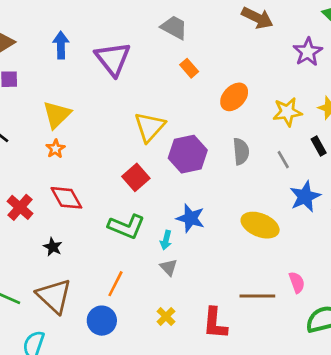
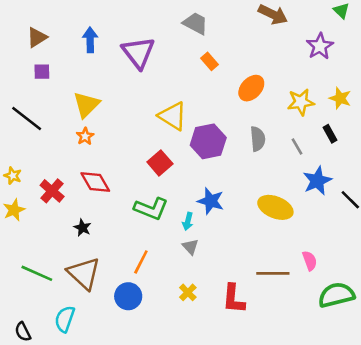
yellow triangle: (150, 127) -> (173, 116), turned -40

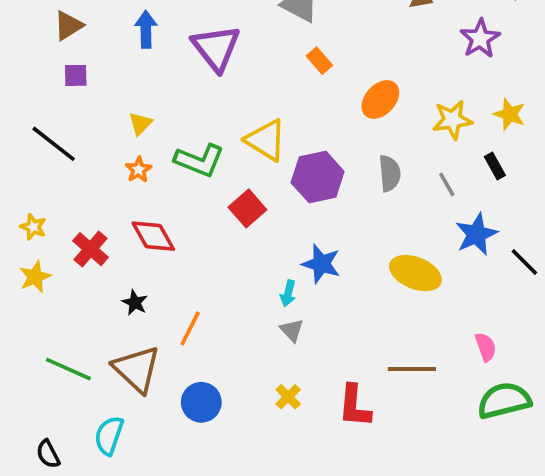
yellow triangle: (86, 105) -> (140, 123), size x0.6
green L-shape: (151, 209) -> (199, 160), moved
pink semicircle: (310, 261) -> (486, 347), moved
orange line: (141, 262) -> (190, 328), moved

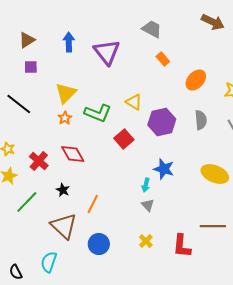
yellow triangle: (140, 123) -> (66, 93), size x1.6
yellow triangle: (266, 140) -> (134, 102), size x0.7
green line: (68, 369) -> (27, 202), moved, turned -70

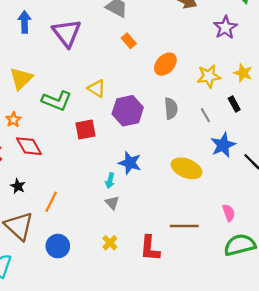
orange star: (65, 118) -> (13, 120), moved
red square: (124, 139) -> (86, 130), turned 30

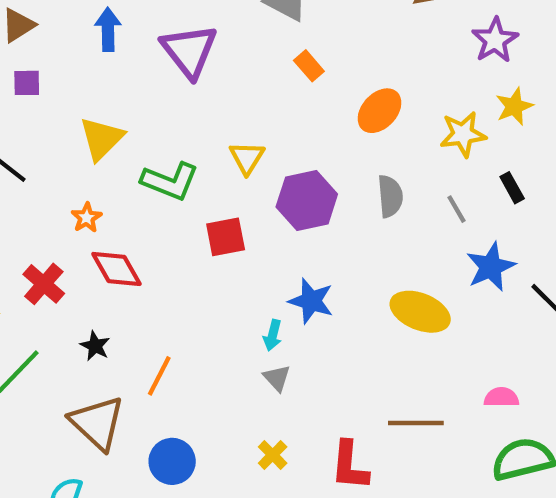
yellow star: (243, 73) -> (514, 106), moved, turned 30
yellow triangle: (97, 88) -> (247, 158), turned 30
pink semicircle: (229, 213) -> (501, 397), turned -70

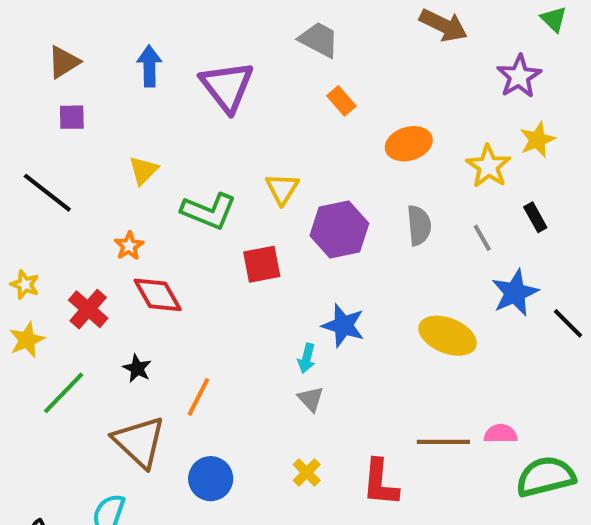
orange ellipse: (380, 111) -> (409, 144), turned 30
yellow star: (463, 134) -> (488, 166), turned -30
yellow triangle: (102, 138) -> (143, 170), size x0.7
pink semicircle: (501, 397) -> (501, 434), moved

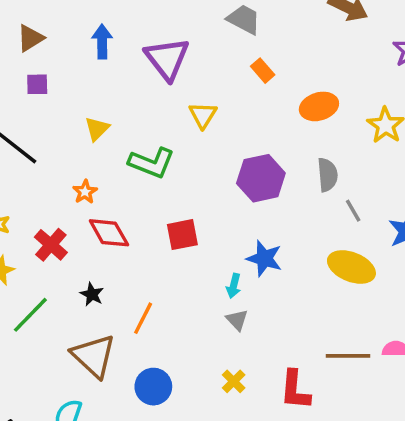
yellow triangle: (282, 189) -> (203, 115), moved
gray line: (482, 238) -> (353, 211), moved
red square: (262, 264) -> (182, 235), moved

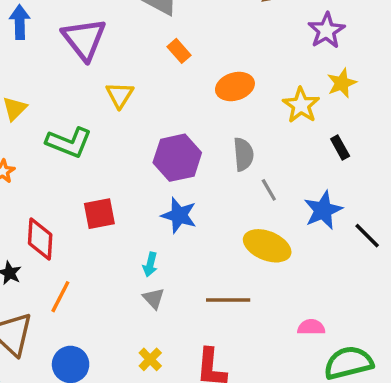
red diamond: (109, 233) -> (40, 239), moved, turned 33
blue star: (264, 258) -> (179, 215), moved
brown line: (348, 356) -> (228, 300), moved

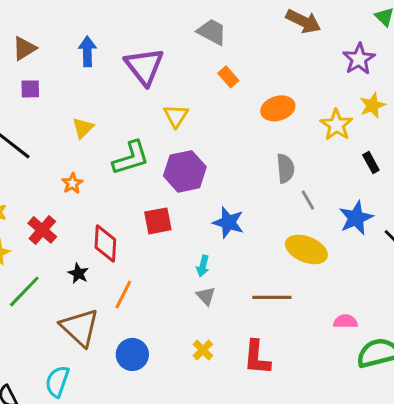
green L-shape: (69, 142) -> (131, 158), turned -39
purple hexagon: (177, 158) -> (185, 171), moved

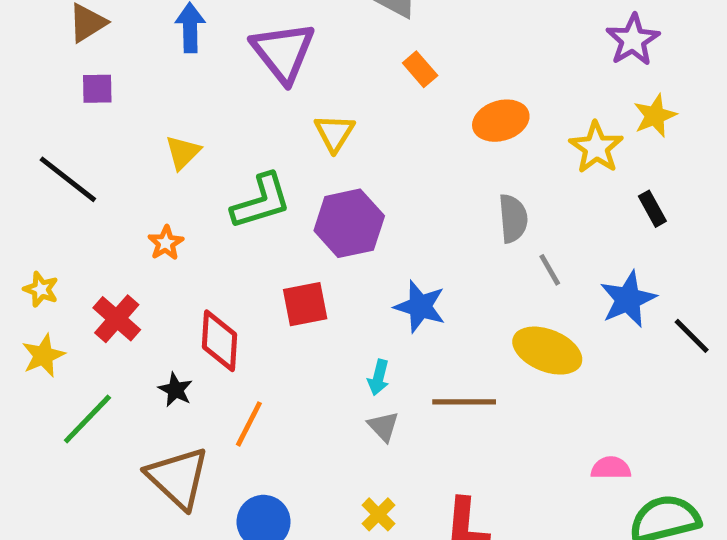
brown line: (272, 297) -> (464, 402), moved

